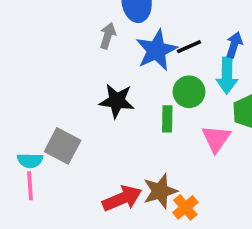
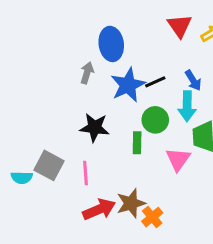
blue arrow: (234, 45) -> (193, 80), turned 130
pink line: (30, 186) -> (85, 173), moved

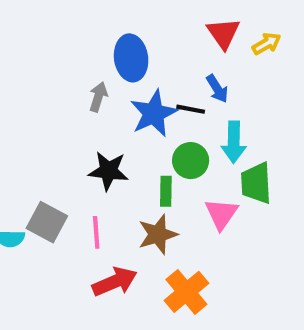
blue arrow: (193, 80) -> (217, 89), moved
black line: (155, 82) -> (191, 109), turned 35
brown star: (131, 203) -> (158, 234), moved
orange cross: (152, 217) -> (186, 292), size x1.5

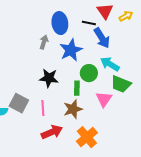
blue arrow: (217, 89) -> (102, 38), size x1.5
black line: (191, 109) -> (89, 23), moved
cyan arrow: (234, 142) -> (110, 64), turned 120
green trapezoid: (256, 183) -> (121, 84), turned -65

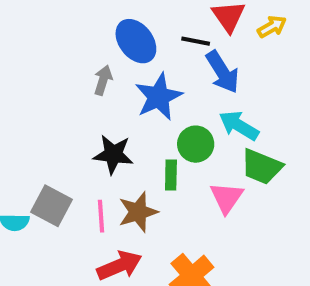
blue ellipse: (60, 23) -> (136, 41), turned -30
brown star: (73, 109) -> (138, 212), moved

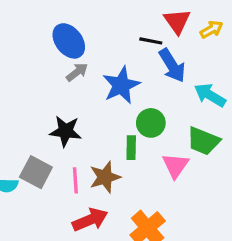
blue ellipse: (136, 41) -> (69, 41), moved
gray arrow: (103, 80) -> (77, 72), turned 35
cyan arrow: (239, 126) -> (210, 95), moved
black star: (113, 154) -> (66, 131), moved

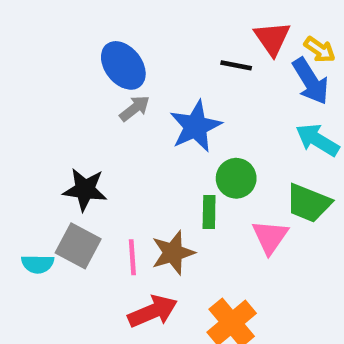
yellow arrow: (212, 29) -> (320, 50), turned 65
blue arrow: (172, 66) -> (311, 81), moved
black star: (66, 131) -> (85, 190), moved

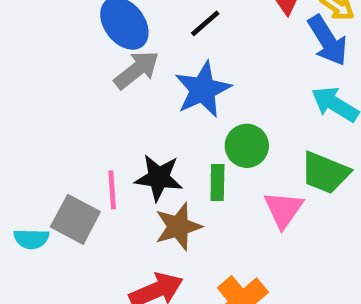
black line: (236, 65) -> (205, 23), moved, turned -52
gray arrow: (135, 108) -> (137, 70), size x1.4
black star: (85, 190) -> (159, 178), moved
pink line: (132, 257) -> (112, 190), moved

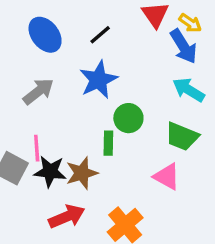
gray arrow: (137, 70) -> (38, 91), moved
black star: (159, 178) -> (50, 171), moved
pink triangle: (284, 209) -> (167, 176), moved, turned -36

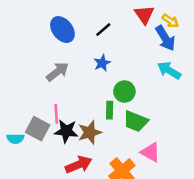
blue star: (98, 80) -> (102, 63), size x0.6
green trapezoid: (182, 136) -> (136, 121), moved
pink triangle: (167, 176) -> (150, 152), moved

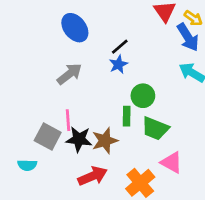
black line: (103, 30) -> (120, 47), moved
cyan semicircle: (15, 139) -> (27, 165), moved

